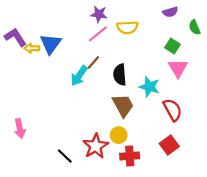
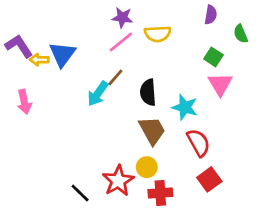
purple semicircle: (170, 12) -> (211, 15), turned -64
red semicircle: (173, 110) -> (198, 143), moved
pink arrow: (20, 128) -> (24, 102), moved

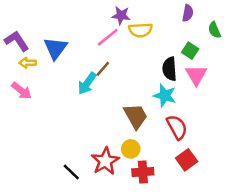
purple star: (122, 18) -> (121, 15), moved
yellow arrow: (39, 60) -> (28, 63), moved
black semicircle: (148, 92) -> (170, 69), moved
pink arrow: (24, 102) -> (22, 91), turned -40

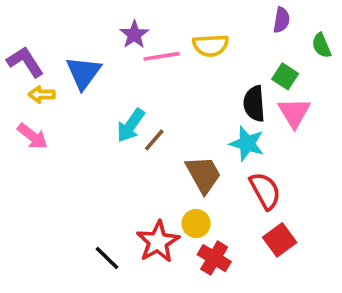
purple star: (121, 15) -> (134, 35), moved, turned 30
pink line: (108, 37) -> (162, 56), turned 30
brown line: (103, 69) -> (154, 140), moved
red cross: (143, 172) -> (214, 258), turned 35

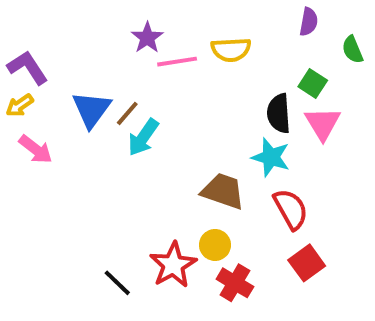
blue triangle: (83, 73) -> (91, 109), moved
yellow arrow: (42, 94) -> (20, 105), moved, turned -35
brown line: (154, 140) -> (127, 113), moved
brown trapezoid: (203, 174) -> (223, 191), turned -42

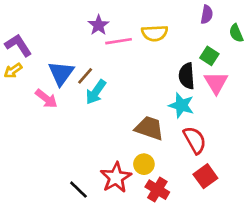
pink arrow: (36, 149) -> (46, 99), moved

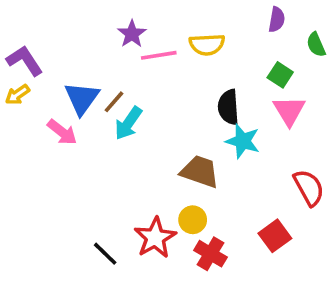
black semicircle: (187, 76) -> (228, 107), moved
red semicircle: (195, 140) -> (309, 188), moved

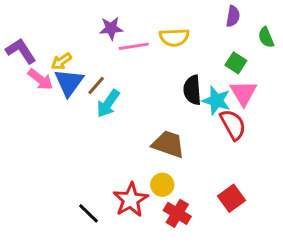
purple star: (132, 34) -> (111, 28), turned 30
yellow arrow: (17, 95) -> (61, 61), moved
pink arrow: (62, 132) -> (40, 79), moved
cyan star: (243, 141) -> (216, 101), moved
red semicircle: (309, 188) -> (233, 125), moved

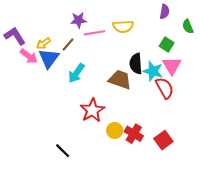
brown line: (96, 85) -> (68, 45), moved
brown trapezoid: (168, 144) -> (120, 80), moved
red star: (131, 200) -> (92, 110), moved
red cross: (177, 213) -> (134, 134), moved

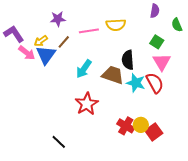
purple star: (79, 20) -> (58, 19), moved
cyan star: (153, 71) -> (136, 83), moved
cyan arrow: (76, 73) -> (84, 69), moved
yellow circle: (115, 130) -> (141, 125), moved

